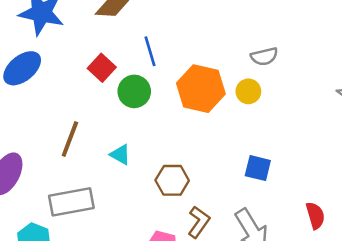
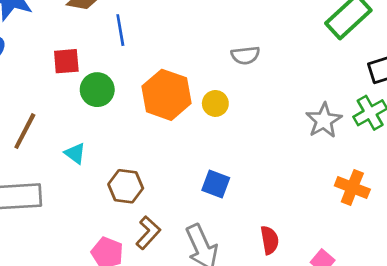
blue line: (150, 51) -> (120, 30), moved
gray semicircle: (264, 56) -> (245, 55), moved
red square: (102, 68) -> (66, 61), turned 36

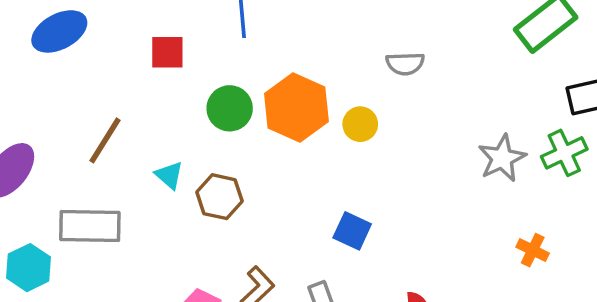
green circle: (97, 90) -> (230, 108), moved
brown hexagon: (126, 186) -> (219, 197), moved
orange cross: (352, 188) -> (533, 250), size x0.7

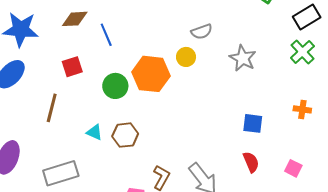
yellow circle: (360, 124) -> (186, 57), moved
brown line: (105, 140) -> (52, 108), moved
gray star: (502, 158) -> (243, 58), moved
blue square: (352, 231) -> (253, 123), moved

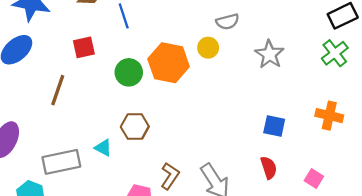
orange cross: (302, 109) -> (329, 116), size x1.4
cyan triangle: (94, 132) -> (103, 148), moved

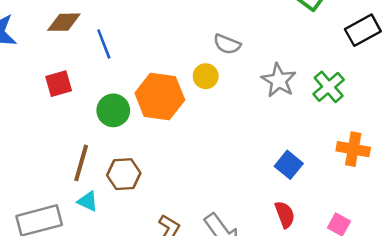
gray semicircle: (228, 22) -> (227, 44), turned 40
green cross: (335, 53) -> (329, 87), moved
brown line: (58, 90) -> (81, 163), moved
blue square: (274, 126) -> (289, 165), turned 30

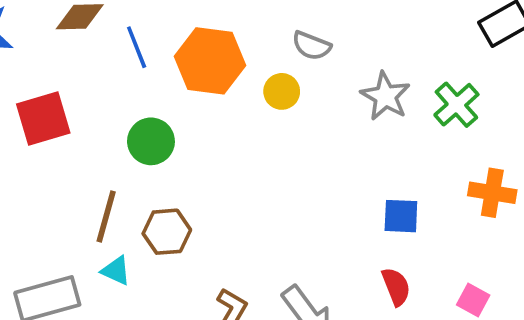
red square: (59, 84) -> (43, 119), moved, size x1.4
orange hexagon: (160, 97) -> (210, 61), moved
blue square: (289, 165) -> (401, 216), turned -36

